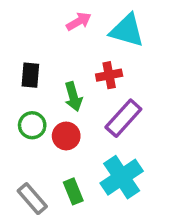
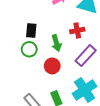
green circle: (32, 125) -> (29, 49), moved

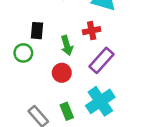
green circle: (29, 49) -> (23, 53), moved

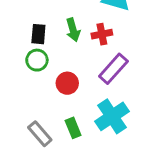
green arrow: (67, 45) -> (73, 30), moved
green circle: (23, 53) -> (37, 60), moved

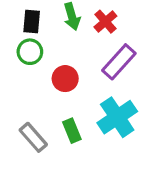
red cross: (102, 34) -> (105, 22), turned -30

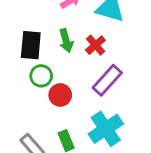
black rectangle: (32, 22) -> (31, 45), size x1.4
green circle: (30, 52) -> (41, 76), moved

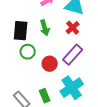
red cross: (95, 45) -> (73, 28), moved
red circle: (60, 95) -> (50, 64), moved

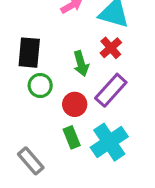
green arrow: (45, 28) -> (81, 64), moved
green rectangle: (45, 96) -> (72, 137), moved

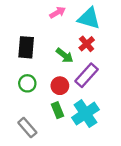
green arrow: (81, 64) -> (65, 55), turned -36
green circle: (40, 86) -> (27, 83), moved

